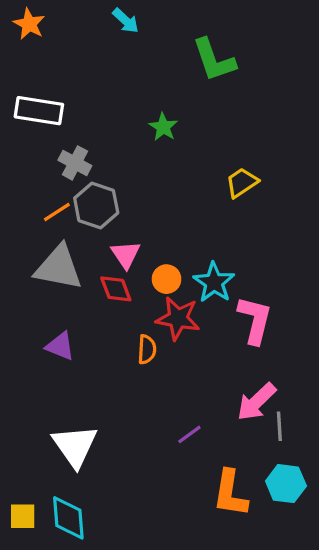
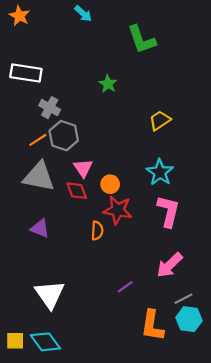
cyan star: (214, 282) -> (160, 172), moved
gray line: (279, 426) -> (184, 299), moved, turned 66
cyan diamond: (68, 518) -> (45, 342), turned -32

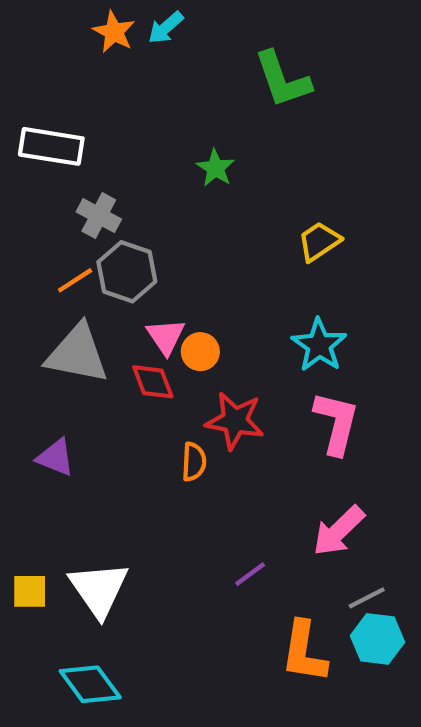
cyan arrow: (83, 14) -> (166, 28), turned 96
orange star: (19, 16) -> (114, 32), moved
orange circle: (110, 184) -> (200, 352), moved
purple triangle: (40, 228) -> (56, 457), moved
yellow square: (15, 341) -> (30, 591), moved

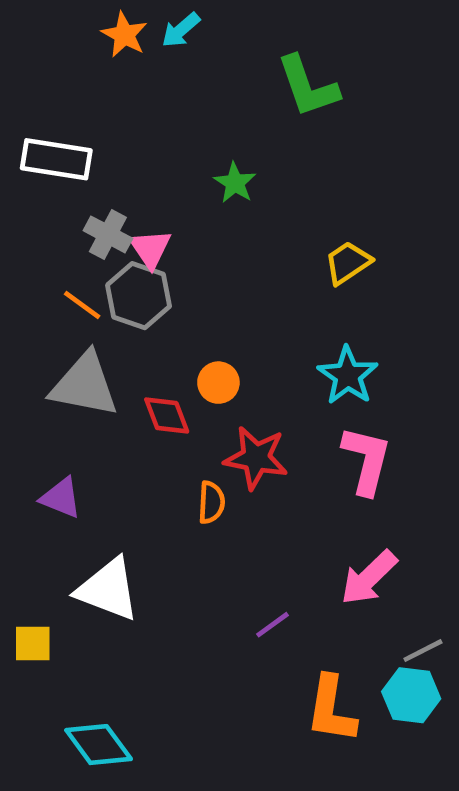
orange line: (75, 280) -> (82, 305), turned 69
pink triangle: (166, 336) -> (150, 249), moved
white triangle: (99, 589) -> (108, 589), moved, turned -34
gray line: (367, 598) -> (423, 651), moved

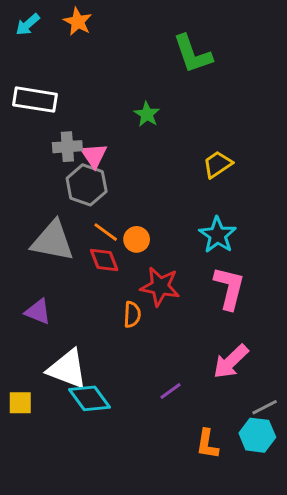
cyan arrow: (181, 30) -> (28, 25), moved
gray cross: (108, 234) -> (67, 147), turned -32
orange line: (82, 305) -> (106, 232), moved
orange L-shape: (331, 709) -> (207, 444), size x0.7
cyan diamond: (99, 745) -> (89, 398), moved

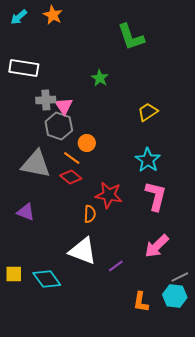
orange circle: (137, 239) -> (87, 143), moved
red diamond: (104, 260) -> (71, 177), turned -30
white triangle: (67, 369) -> (83, 251), moved
cyan diamond: (89, 398) -> (47, 279), moved

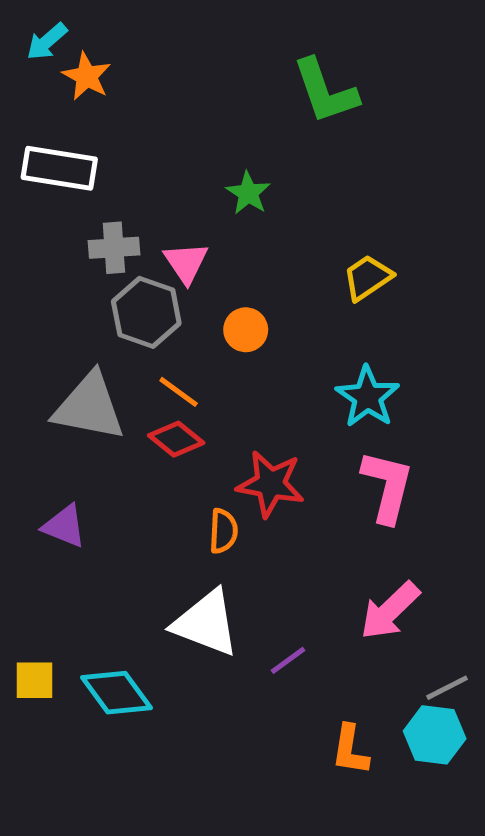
orange star: (53, 15) -> (87, 76), moved
pink triangle: (64, 106) -> (186, 263), moved
orange circle: (87, 143) -> (246, 330), moved

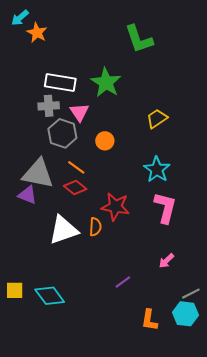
white rectangle: (59, 168) -> (60, 82), moved
green star: (248, 193) -> (106, 82), size x1.6
purple triangle: (64, 526) -> (27, 195), moved
pink arrow: (390, 611) -> (166, 261), size x0.6
white triangle: (206, 623) -> (63, 230), moved, turned -40

